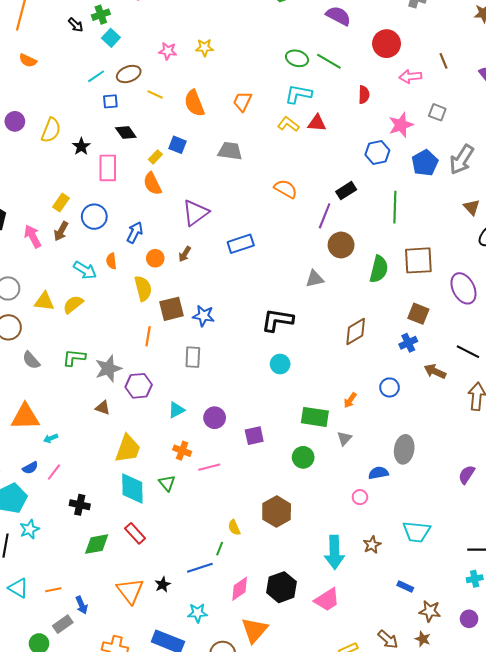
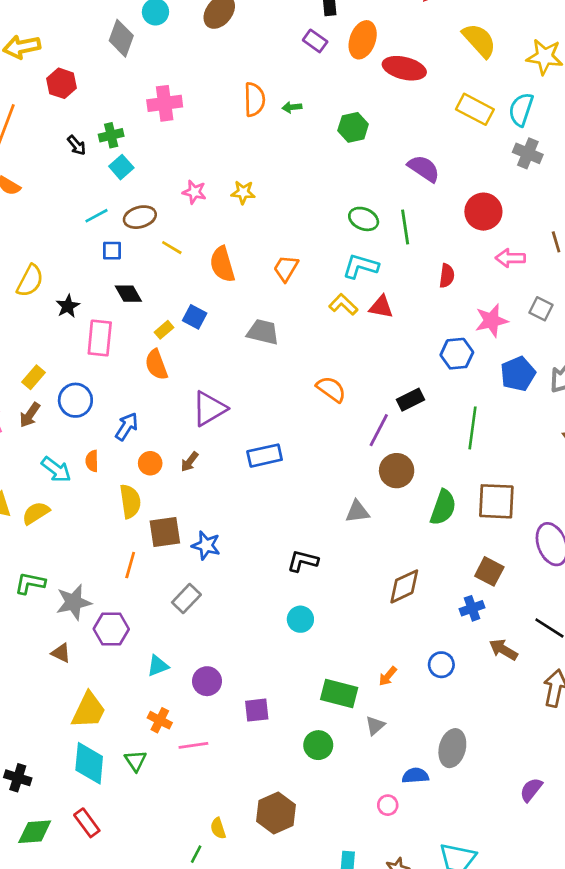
green line: (329, 61) -> (405, 227), turned 45
black L-shape: (277, 320) -> (303, 561), size x0.7
gray rectangle: (193, 357) -> (186, 598), turned 35

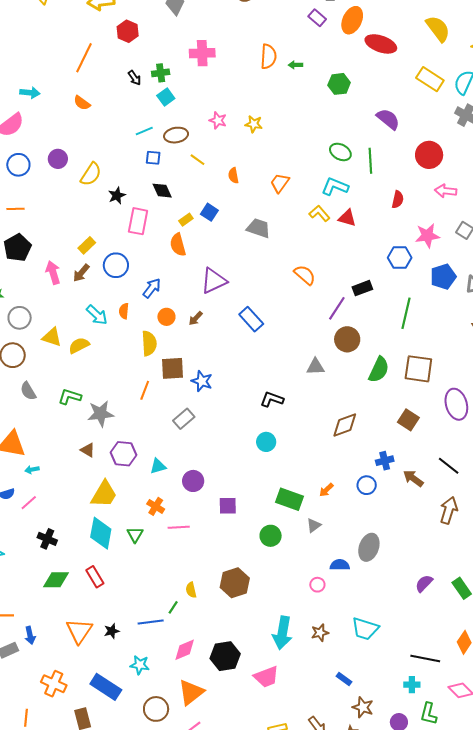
orange semicircle: (222, 264) -> (233, 176), size x0.6
blue rectangle: (265, 456) -> (251, 319), turned 55
blue cross: (472, 608) -> (385, 461), moved
purple hexagon: (111, 629) -> (124, 454), moved

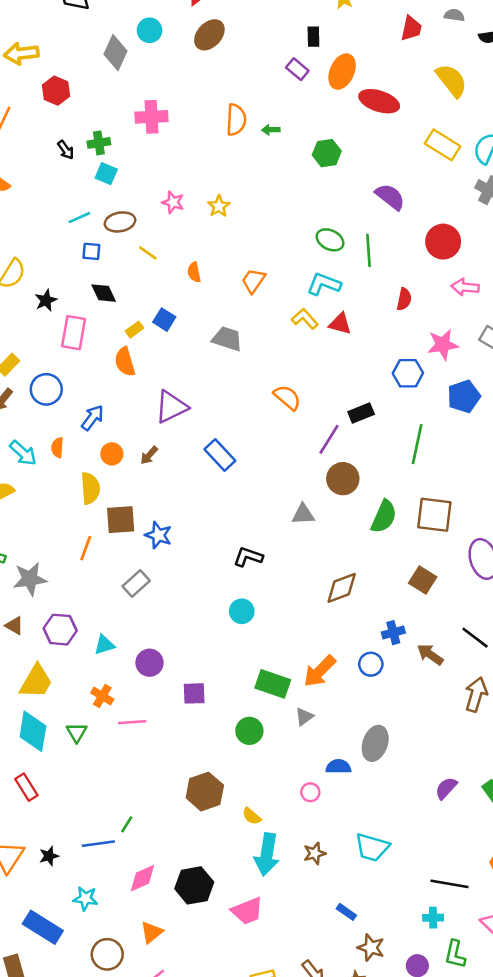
cyan square: (166, 97) -> (106, 174), turned -30
yellow star: (254, 124) -> (219, 206), turned 30
orange arrow: (326, 490) -> (320, 671), size x1.8
yellow semicircle: (191, 590) -> (252, 816), moved, turned -35
orange triangle: (191, 692) -> (152, 932), size x0.7

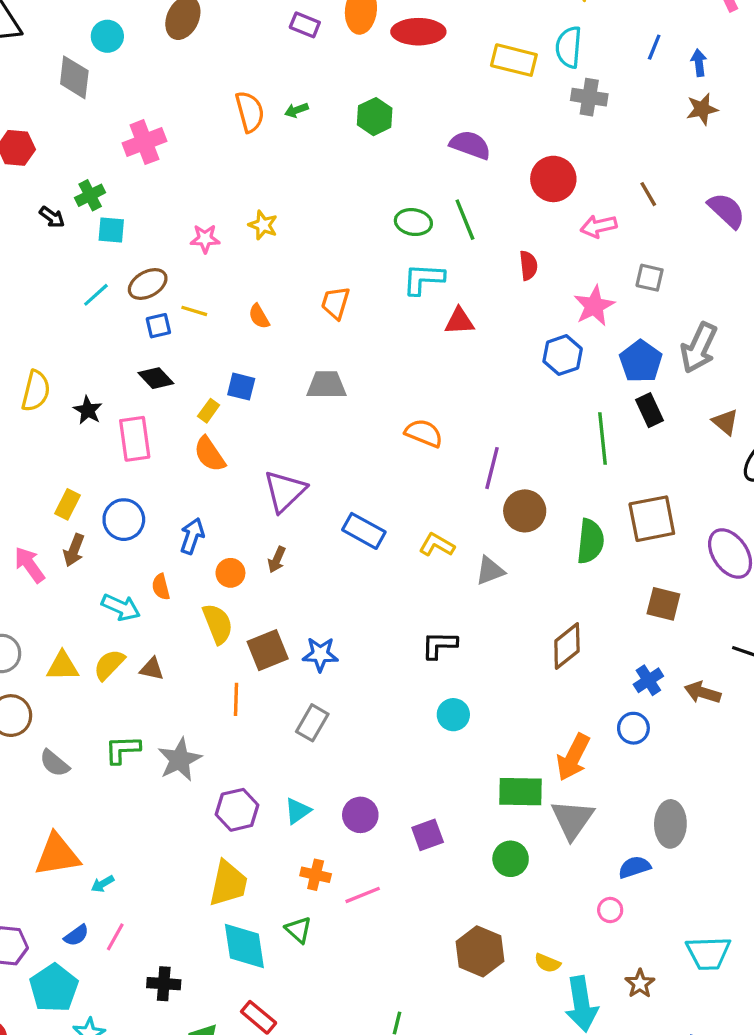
blue square: (91, 251) -> (158, 326), moved
yellow L-shape: (305, 319) -> (437, 545), moved
black rectangle: (361, 413) -> (649, 410), moved, turned -75
brown triangle: (14, 626) -> (152, 669), moved
gray triangle: (304, 717) -> (572, 819), size x1.8

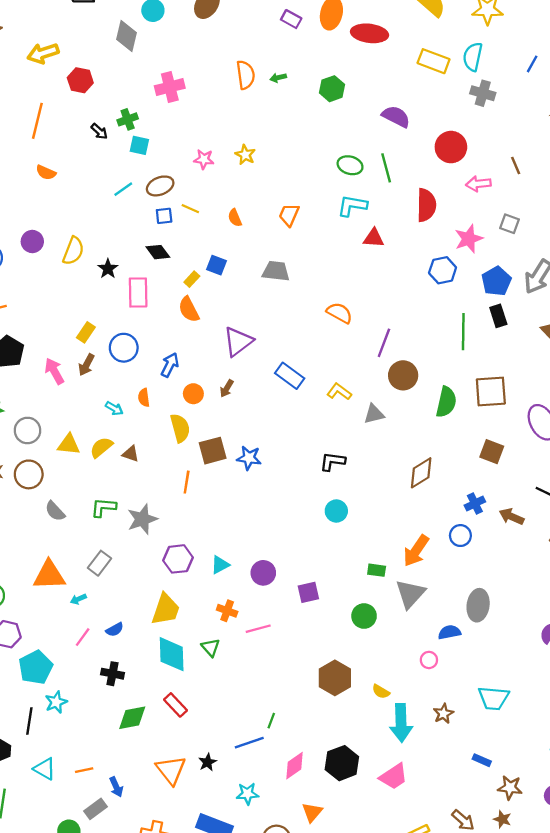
red semicircle: (528, 265) -> (426, 205), size x1.6
cyan arrow: (121, 607) -> (114, 408), size x0.7
gray rectangle: (312, 723) -> (100, 563), moved
green rectangle: (521, 792) -> (377, 570), size x0.6
blue semicircle: (76, 935) -> (115, 630), moved

